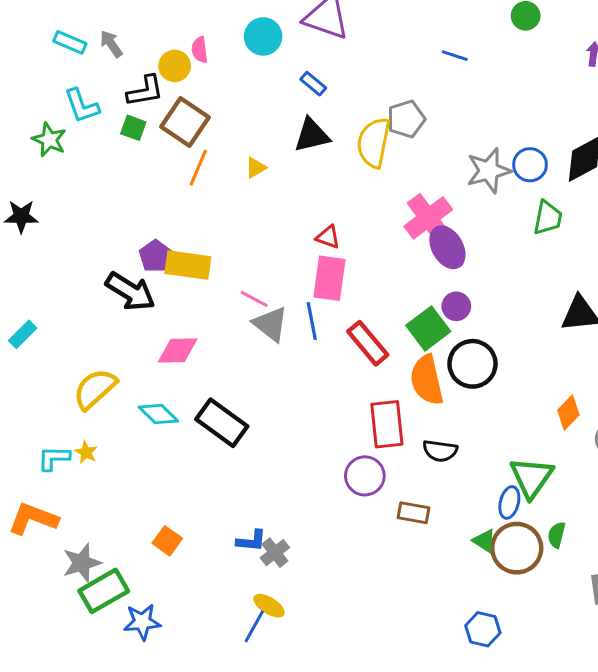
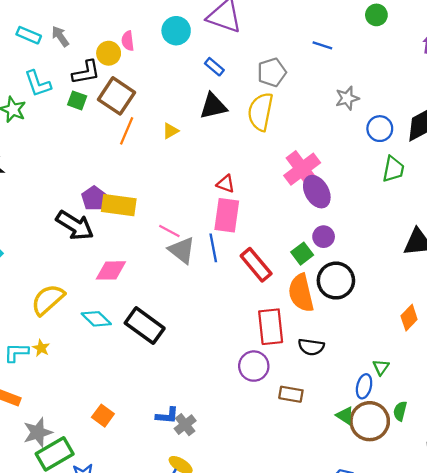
gray pentagon: (406, 119) -> (272, 72), moved
gray star: (489, 171) -> (347, 98), moved, size x0.7
green square: (428, 328) -> (302, 254), size x0.7
green triangle: (531, 477) -> (381, 367), size x0.5

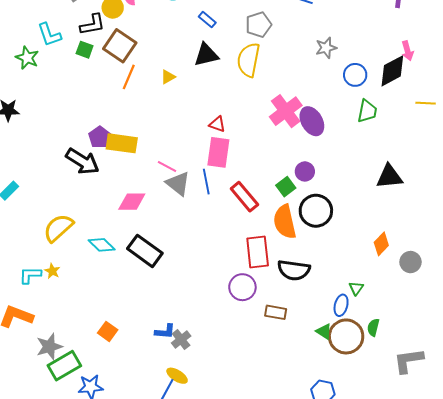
purple ellipse: (317, 192) -> (312, 121), moved
pink diamond: (111, 270) -> (132, 202), moved
black semicircle: (311, 347) -> (294, 270), size x1.4

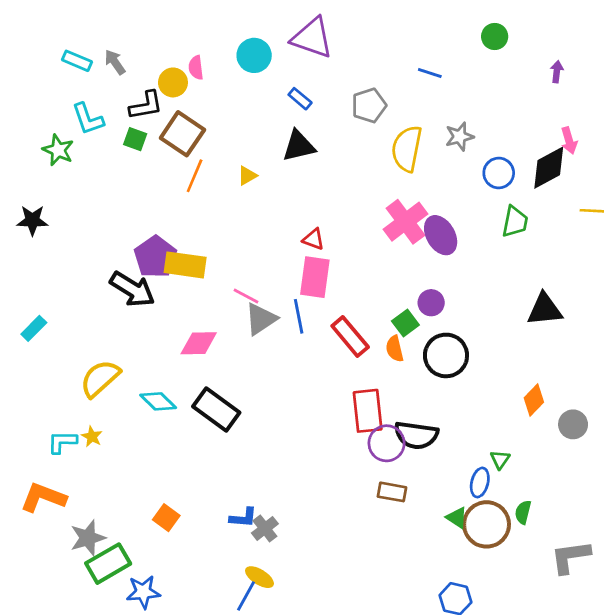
yellow semicircle: (249, 60) -> (407, 149), moved
purple pentagon: (100, 137) -> (155, 257), size x1.4
gray triangle: (178, 184) -> (261, 319), turned 48
orange semicircle: (285, 222) -> (395, 349), moved, size x0.6
purple circle: (242, 287) -> (387, 443), moved

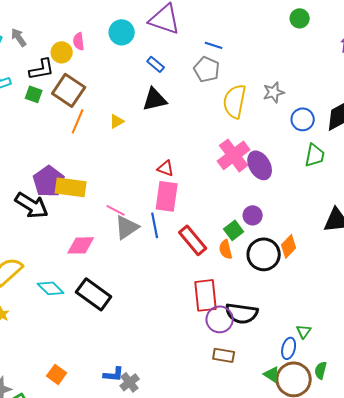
blue line: (430, 73) -> (214, 45), moved
gray pentagon: (369, 105) -> (207, 69), turned -30
orange diamond: (534, 400) -> (289, 246), moved

